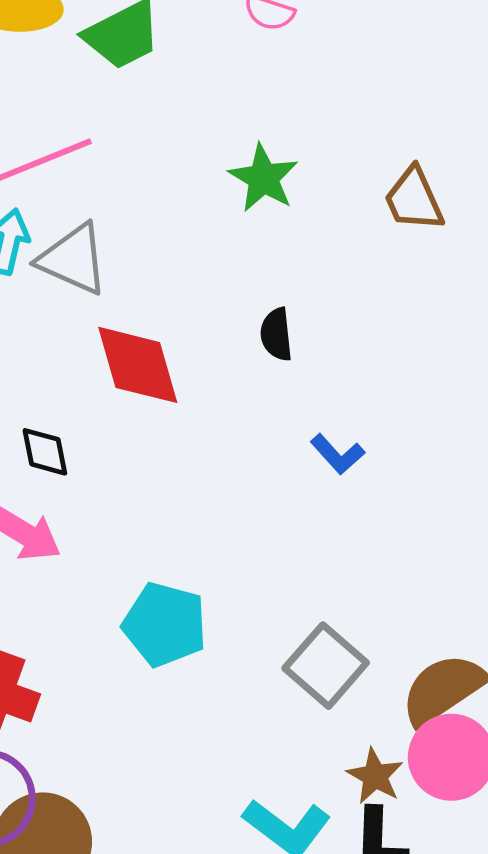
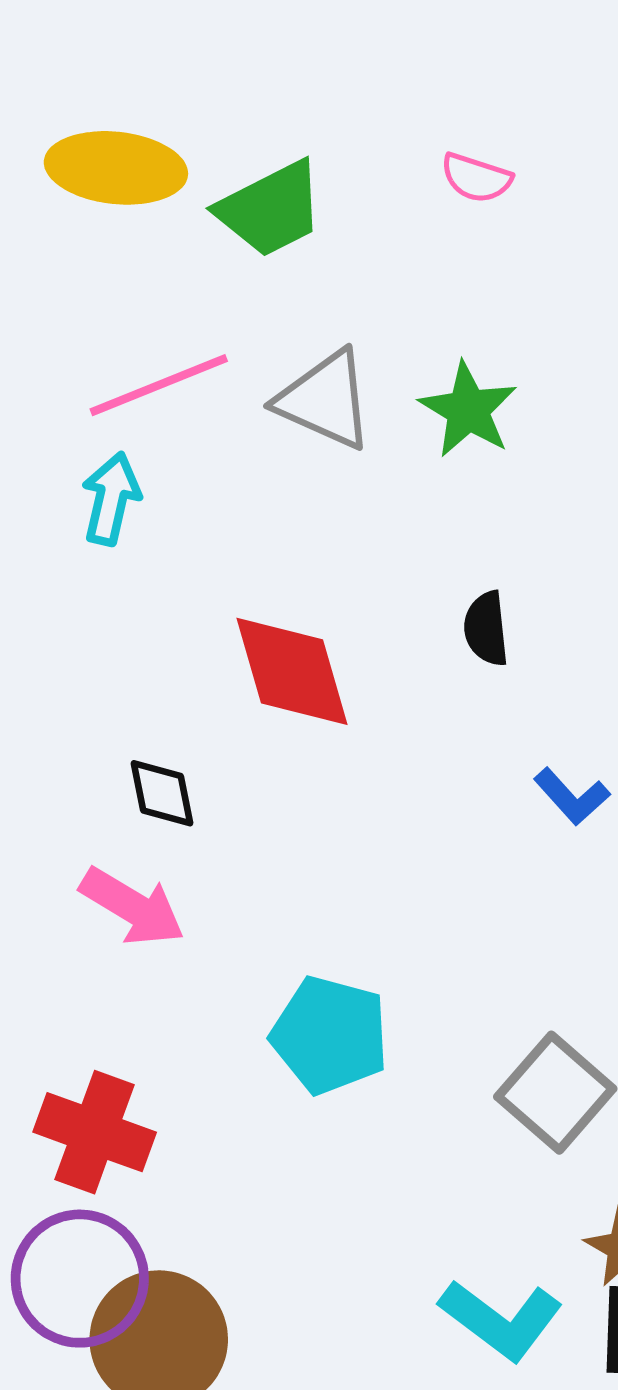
gray triangle: (73, 259) -> (325, 400), moved

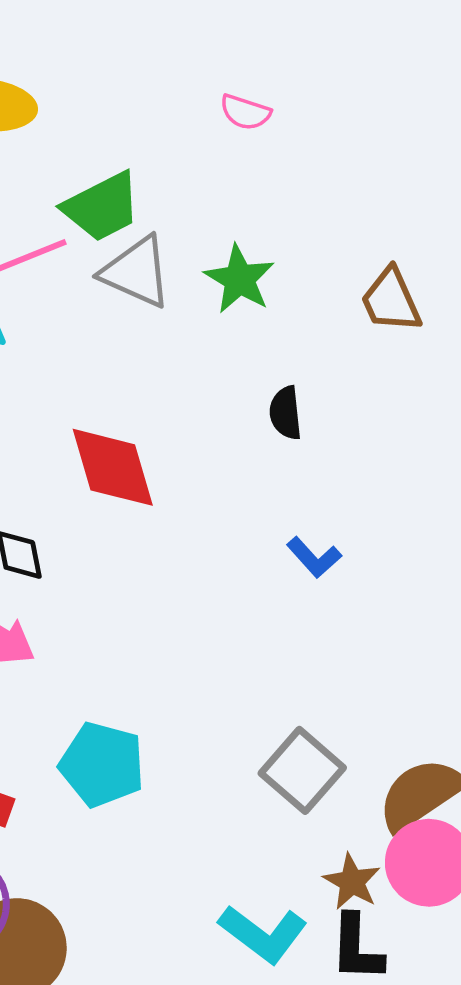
green trapezoid: (271, 209) -> (102, 207), moved
black semicircle: (486, 629) -> (286, 413), moved
cyan pentagon: (330, 1035) -> (102, 764), moved

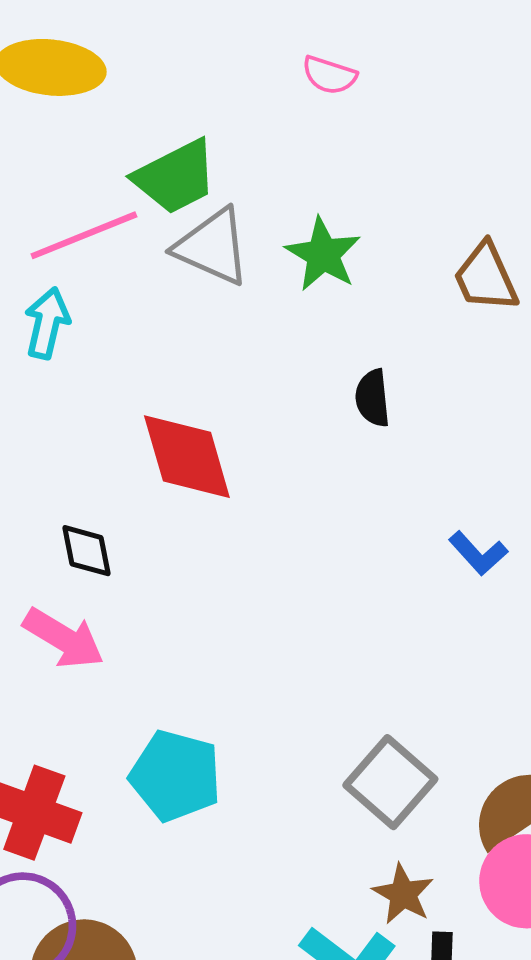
blue L-shape: (314, 557) -> (478, 553), moved
brown star: (352, 882) -> (403, 894), moved

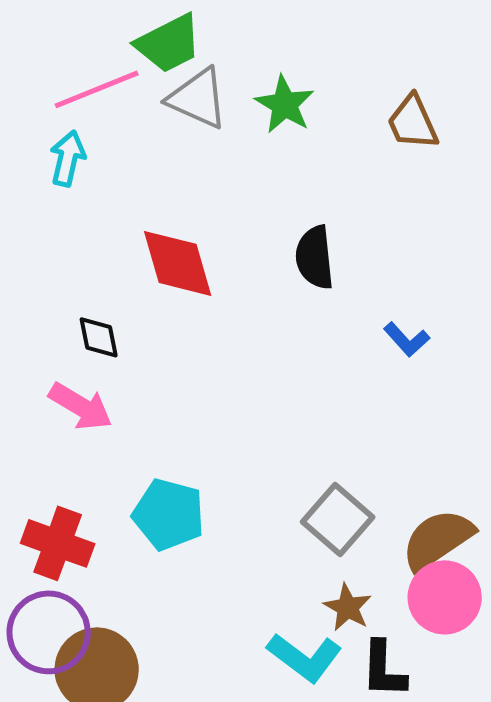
black semicircle: (373, 398) -> (315, 257), moved, size x1.4

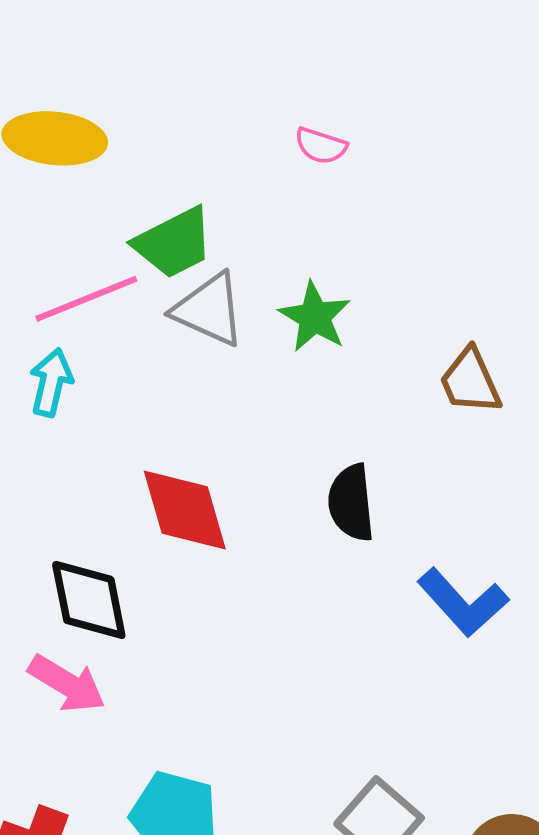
brown trapezoid: (413, 122) -> (470, 381), moved
black diamond: (99, 337) -> (89, 600), size x1.6
blue L-shape: (407, 339) -> (463, 602), size x1.6

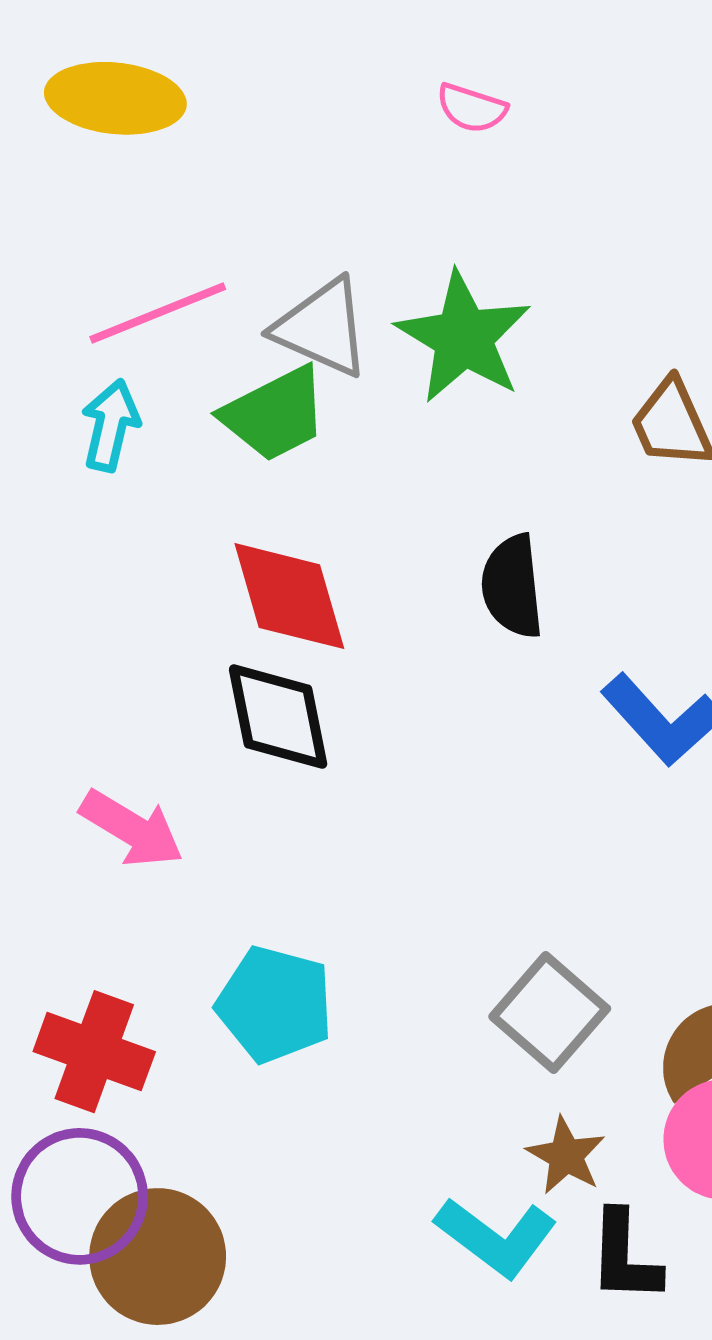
green trapezoid: (174, 243) -> (275, 414), moved
green star: (315, 317) -> (463, 337), size x1.4
black diamond: (89, 600) -> (278, 716), moved

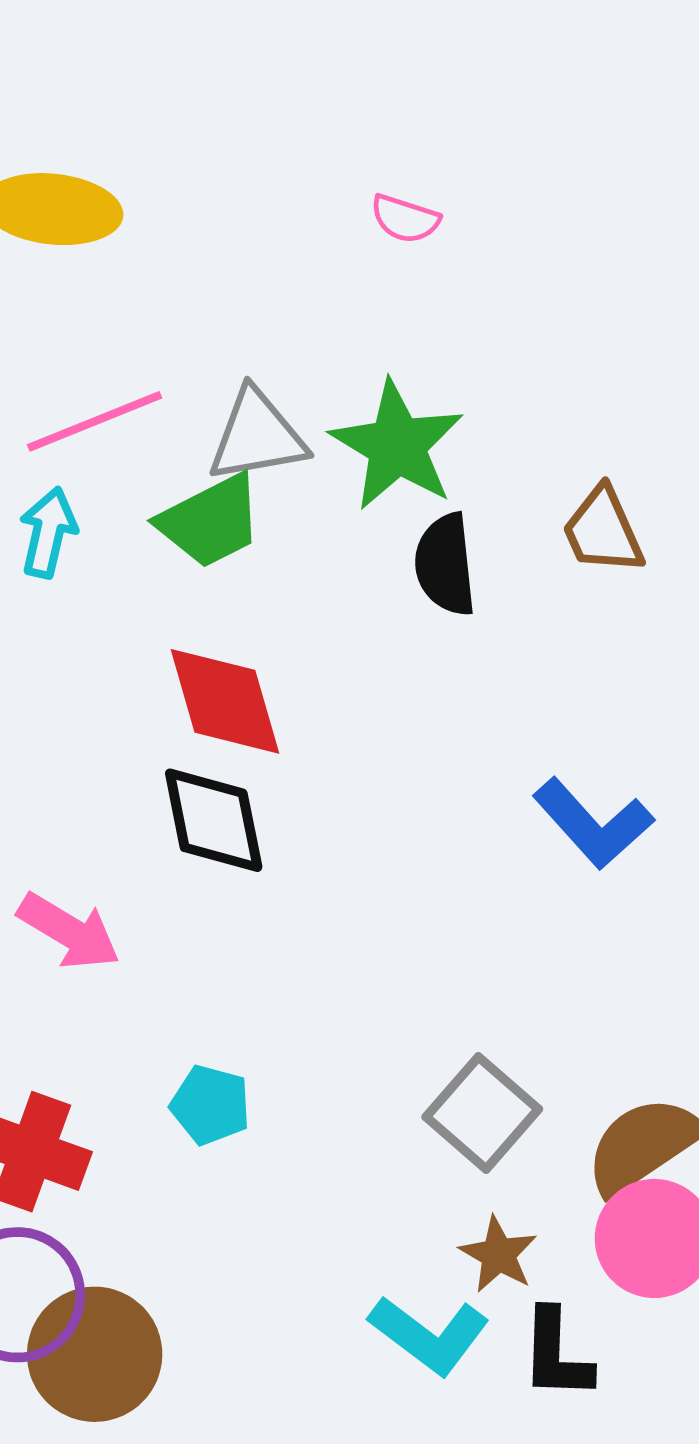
gray triangle: (322, 328) -> (257, 436), turned -34
black semicircle: (512, 586) -> (445, 565), moved
cyan pentagon: (275, 1004) -> (210, 1105), size x0.7

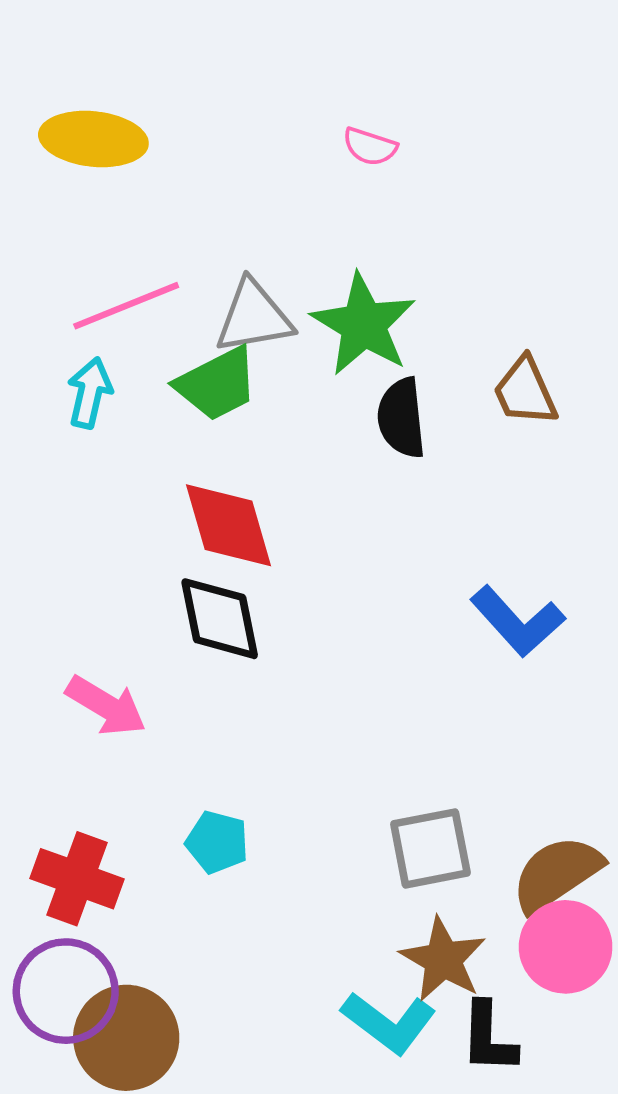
gray square: (482, 1113) -> (430, 848), turned 38
brown star: (498, 1255) -> (443, 960), size x1.4

